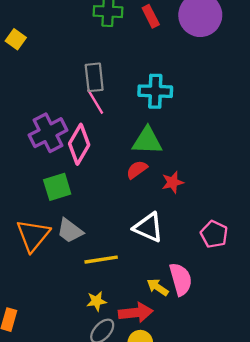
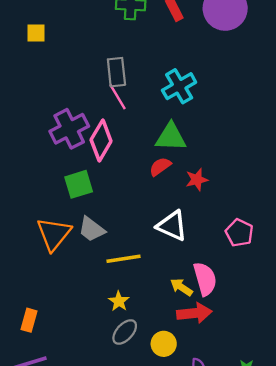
yellow square: (16, 39) -> (36, 33), turned -36
cyan cross: (155, 91) -> (179, 86), turned -32
yellow star: (96, 301) -> (119, 301), turned -30
red arrow: (136, 313) -> (194, 313), moved

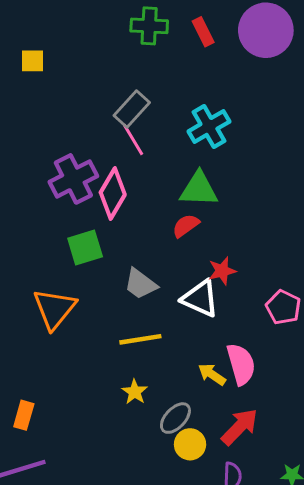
gray rectangle: (116, 72) -> (132, 109), turned 48
red star: (197, 180) -> (222, 271), moved
gray trapezoid: (92, 229) -> (140, 284), moved
red arrow: (194, 313) -> (240, 427), moved, turned -40
gray ellipse: (125, 332) -> (175, 418), moved

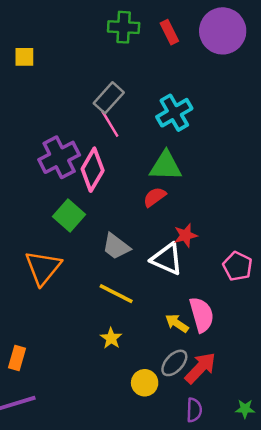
green square: (85, 247) -> (69, 216), turned -32
yellow line: (140, 339) -> (116, 294), turned 36
gray ellipse: (175, 418) -> (174, 363), moved
yellow circle: (190, 444) -> (145, 383), moved

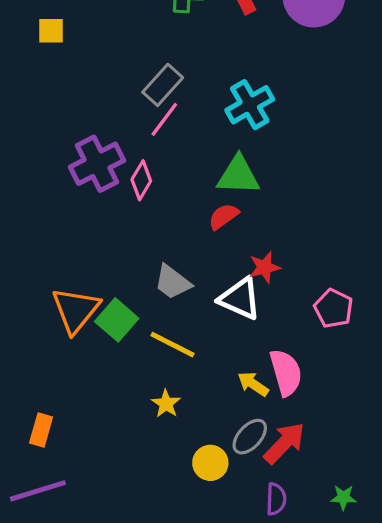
pink line: (110, 124) -> (164, 119), turned 68
pink diamond: (93, 170) -> (141, 180), size x0.7
green square: (69, 216) -> (117, 320), moved

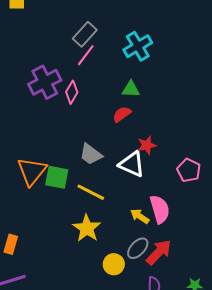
green triangle: (238, 175) -> (131, 89), size x0.7
green square: (117, 320) -> (57, 177), turned -30
yellow star: (166, 404) -> (87, 228), size x1.6

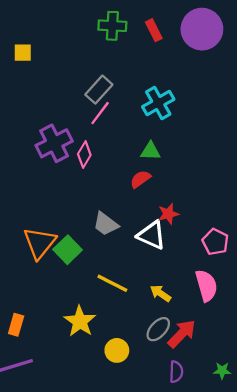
green square: (57, 177) -> (68, 250), turned 35
yellow line: (91, 192) -> (112, 283), moved
pink semicircle: (160, 209) -> (206, 286), moved
yellow star: (87, 228) -> (80, 321), moved
yellow circle: (114, 264) -> (117, 350), moved

